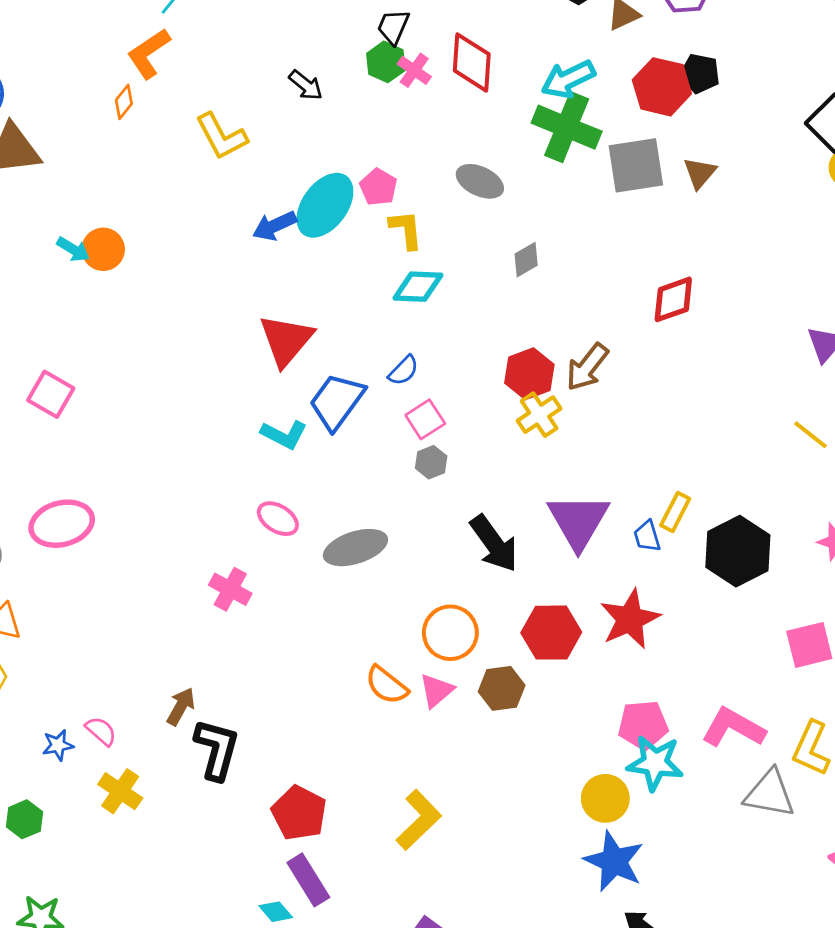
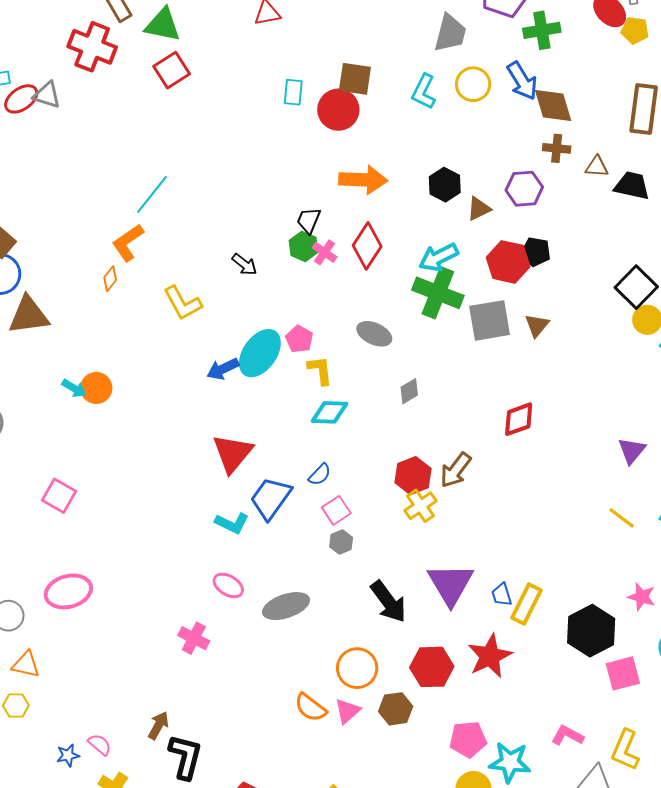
red diamond: (472, 62) -> (367, 246), turned 30
yellow rectangle: (675, 512) -> (526, 604), moved, size x1.4
black hexagon: (738, 551) -> (591, 631), moved
pink pentagon: (643, 725) -> (468, 739), moved
pink L-shape: (733, 728) -> (568, 735), size x0.7

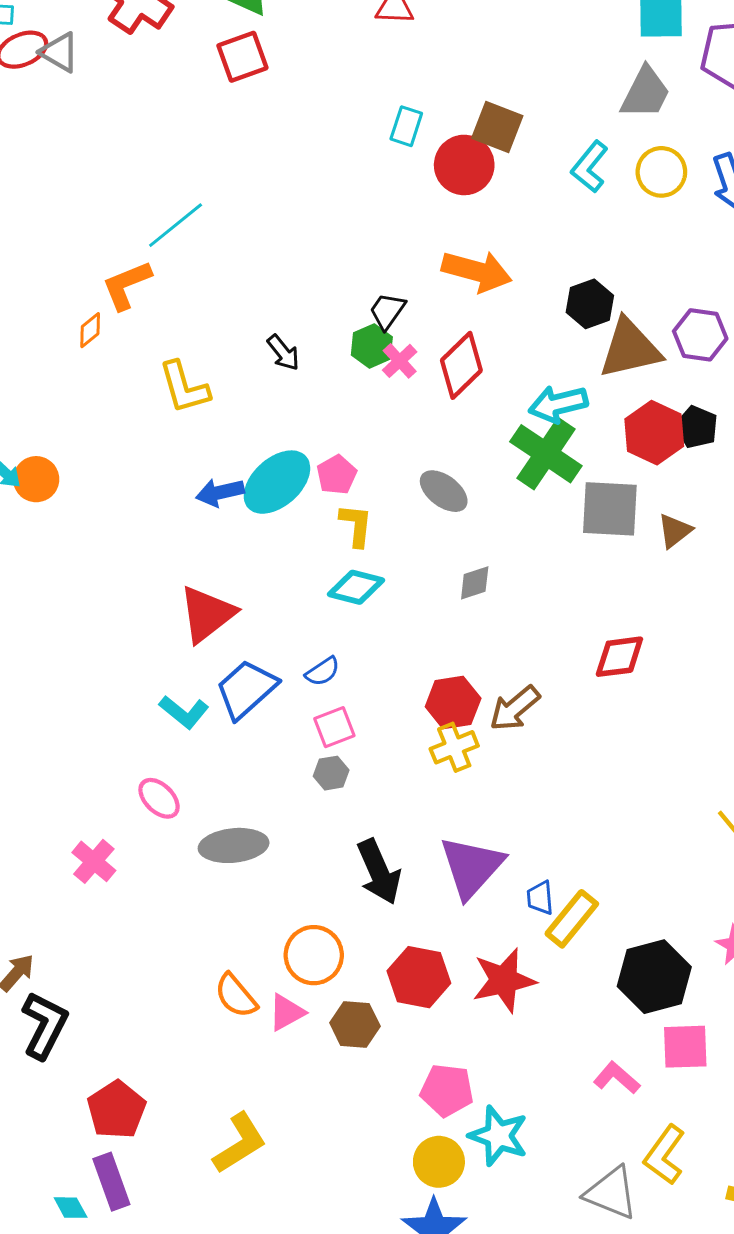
brown triangle: (479, 209) -> (630, 349), size x1.8
pink L-shape: (568, 735) -> (617, 1078), moved

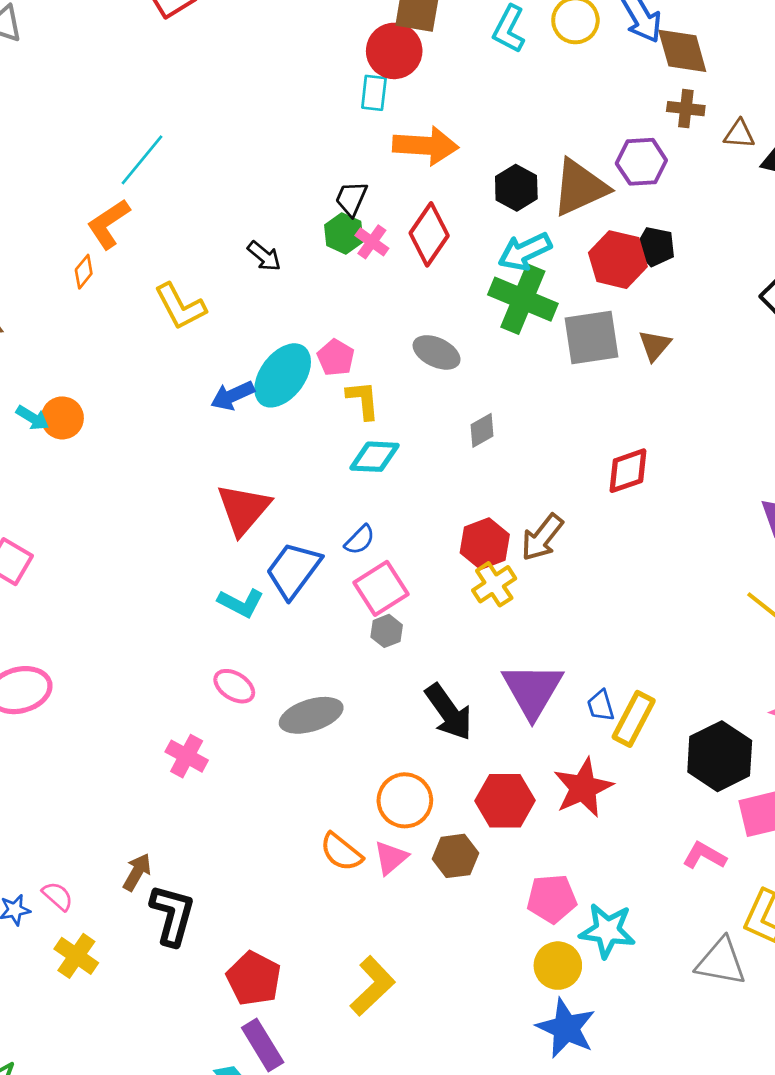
cyan rectangle: (406, 126) -> (374, 93), moved
black hexagon: (590, 304) -> (516, 188), moved
pink square: (334, 727) -> (381, 588), size x1.4

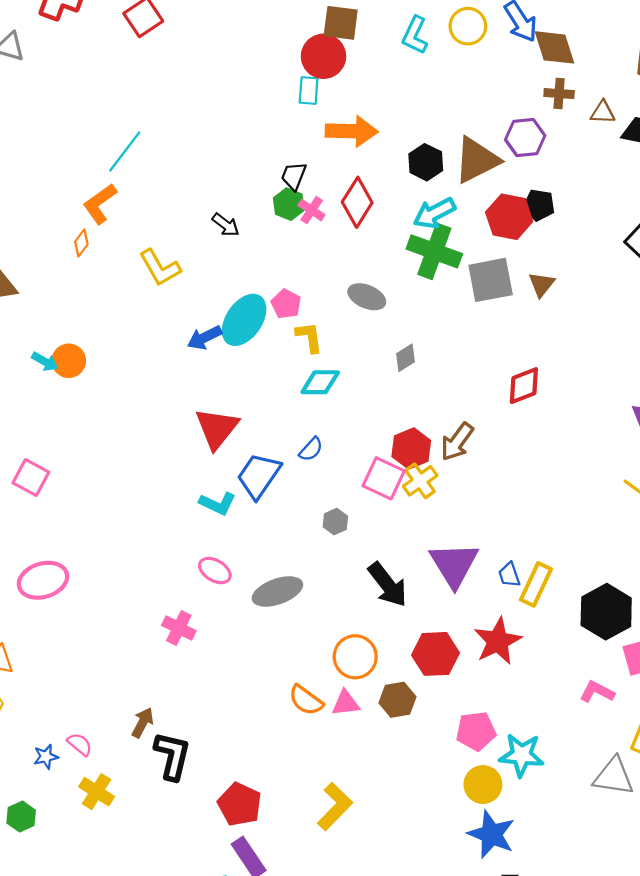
pink square: (381, 588) -> (384, 478), moved, turned -30
pink triangle: (391, 858) -> (346, 703), turned 36

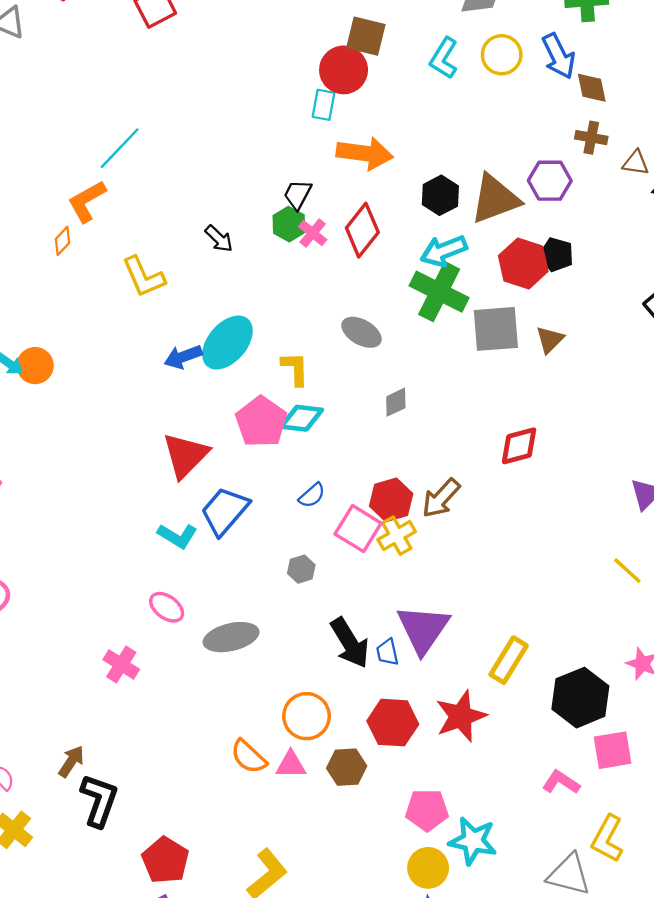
brown diamond: (554, 47) -> (592, 88), size x0.7
pink pentagon: (286, 304) -> (261, 422), moved, size x1.6
blue semicircle: (311, 449) -> (312, 495), moved
blue trapezoid: (509, 575) -> (387, 652), moved

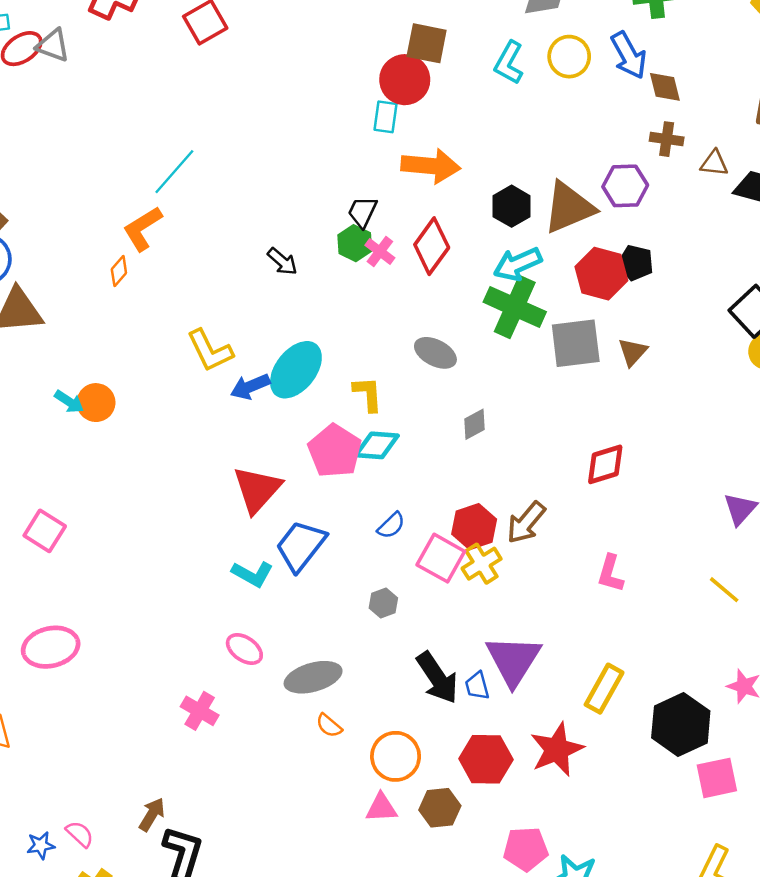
yellow L-shape: (143, 277) -> (210, 351), moved
orange semicircle: (249, 757) -> (329, 726), moved, size x0.7
pink L-shape: (561, 782) -> (610, 573), moved, turned -105

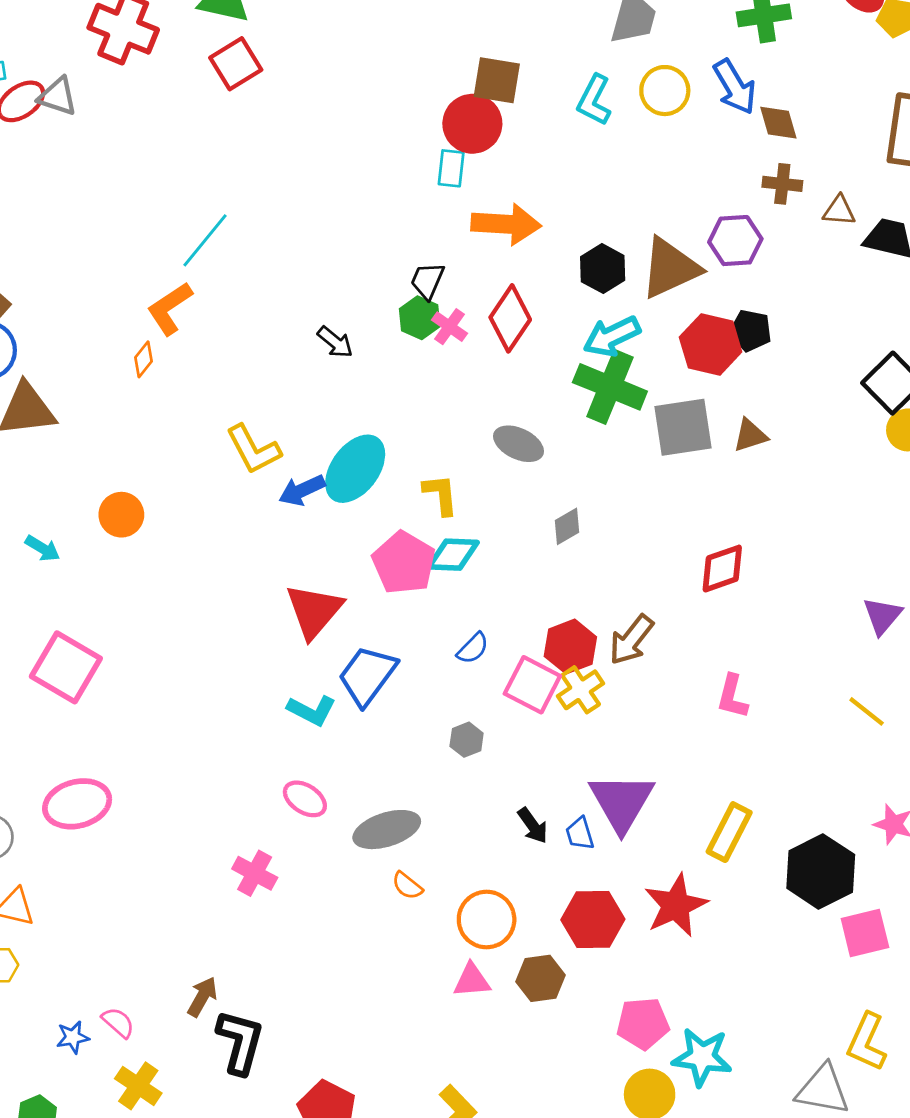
brown triangle: (633, 352) -> (750, 435), turned 32
cyan arrow: (69, 402) -> (43, 548), moved
pink square: (45, 531) -> (66, 667), size x1.4
black arrow: (437, 678) -> (533, 826), size x0.6

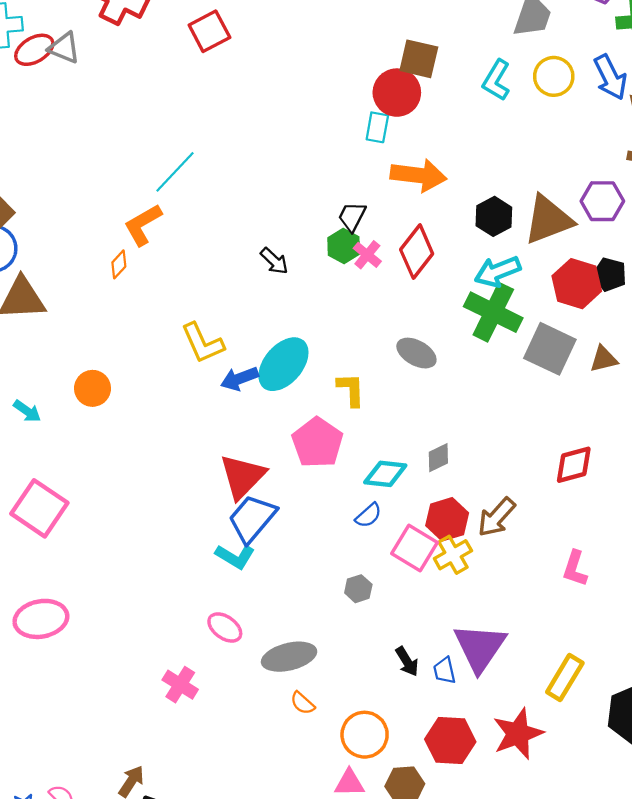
gray square: (683, 427) -> (550, 349), turned 30
gray diamond: (567, 526) -> (438, 458), moved
cyan diamond: (453, 555) -> (385, 474), moved
blue trapezoid: (367, 675) -> (252, 518), moved

